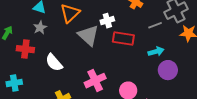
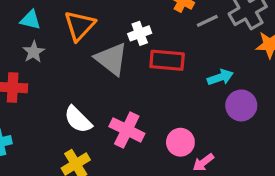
gray line: (155, 25) -> (207, 21), moved
white semicircle: (54, 63) -> (78, 120), moved
pink cross: (95, 81) -> (127, 130), turned -35

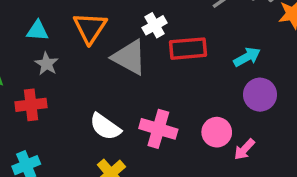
purple circle: (241, 105) -> (260, 95), moved

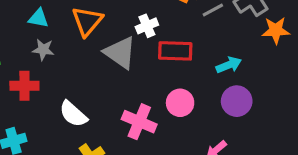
gray star: (47, 64) -> (43, 50), turned -30
white semicircle: (105, 127) -> (73, 114), moved
pink circle: (217, 132) -> (180, 103), moved

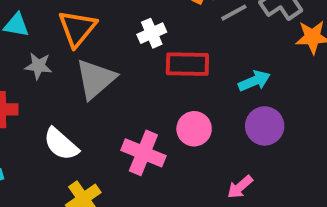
gray star: (43, 50) -> (38, 66), moved
gray triangle: (120, 53) -> (95, 79), moved, turned 45

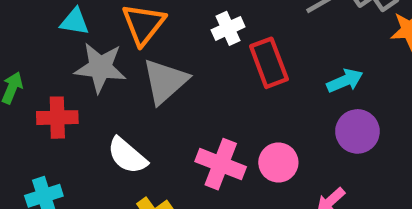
red rectangle: (187, 64) -> (269, 63), turned 69
gray star: (38, 66) -> (100, 68), size x1.6
pink circle: (194, 129) -> (278, 162), moved

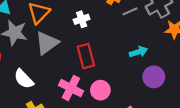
red rectangle: (269, 63) -> (86, 56), moved
purple circle: (357, 131) -> (154, 77), moved

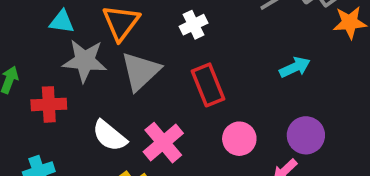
purple circle: (154, 77) -> (306, 135), moved
pink cross: (71, 88) -> (163, 143), moved, turned 30

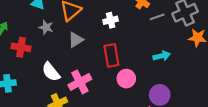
gray star: (85, 61) -> (46, 27), size x0.6
gray triangle: (141, 71) -> (76, 40), size x0.7
pink circle: (239, 139) -> (126, 79), moved

